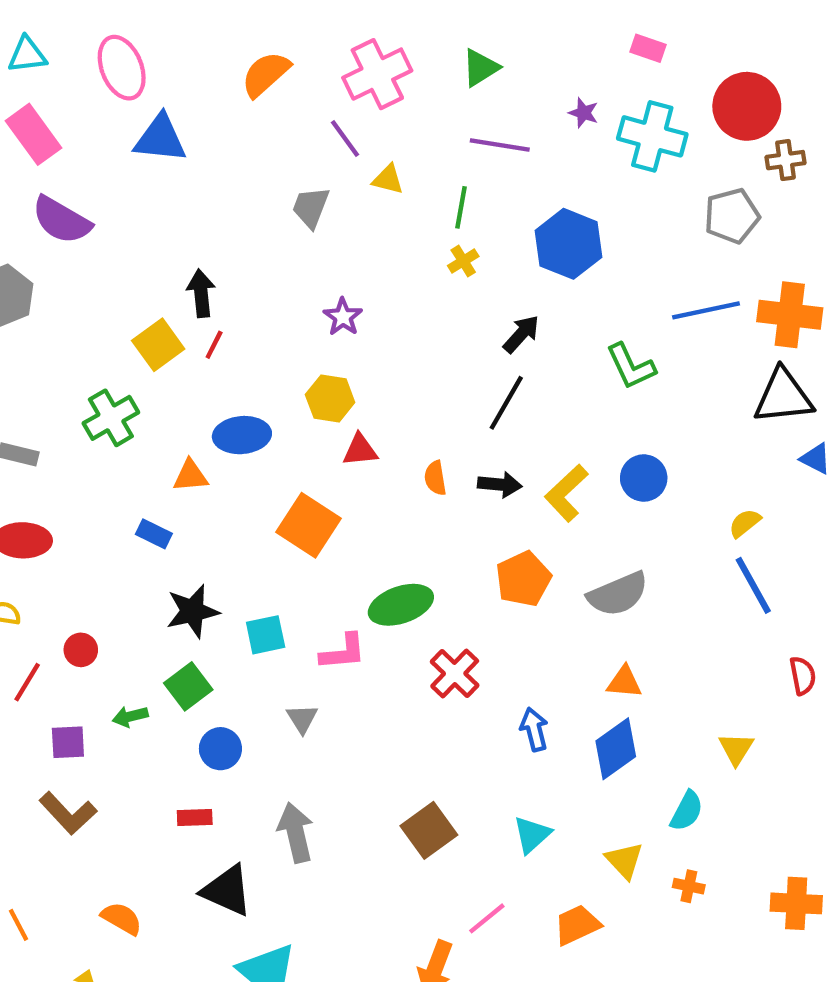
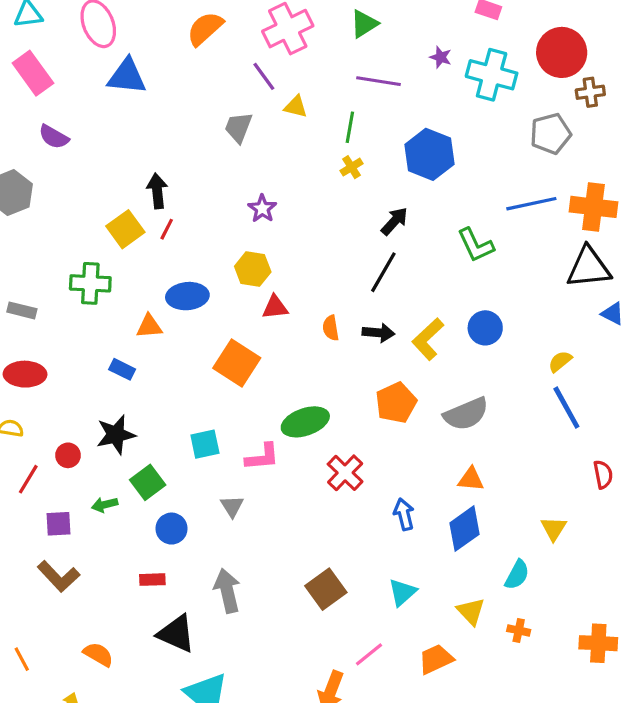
purple semicircle: (61, 220) -> (54, 137), size x0.7
green cross: (111, 418) -> (90, 283), turned 33
black star: (193, 611) -> (116, 435), moved

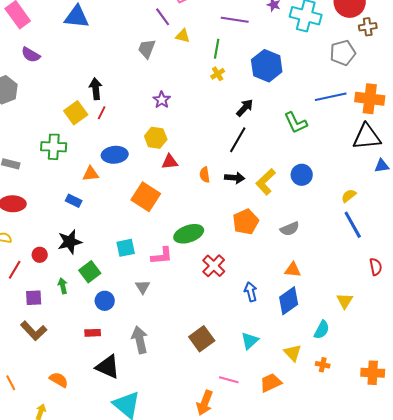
blue triangle: (613, 314) -> (382, 166), turned -35
gray semicircle: (466, 414) -> (290, 229), size x0.7
green arrow: (105, 505) -> (63, 286), turned 91
pink line: (369, 654) -> (229, 380), turned 54

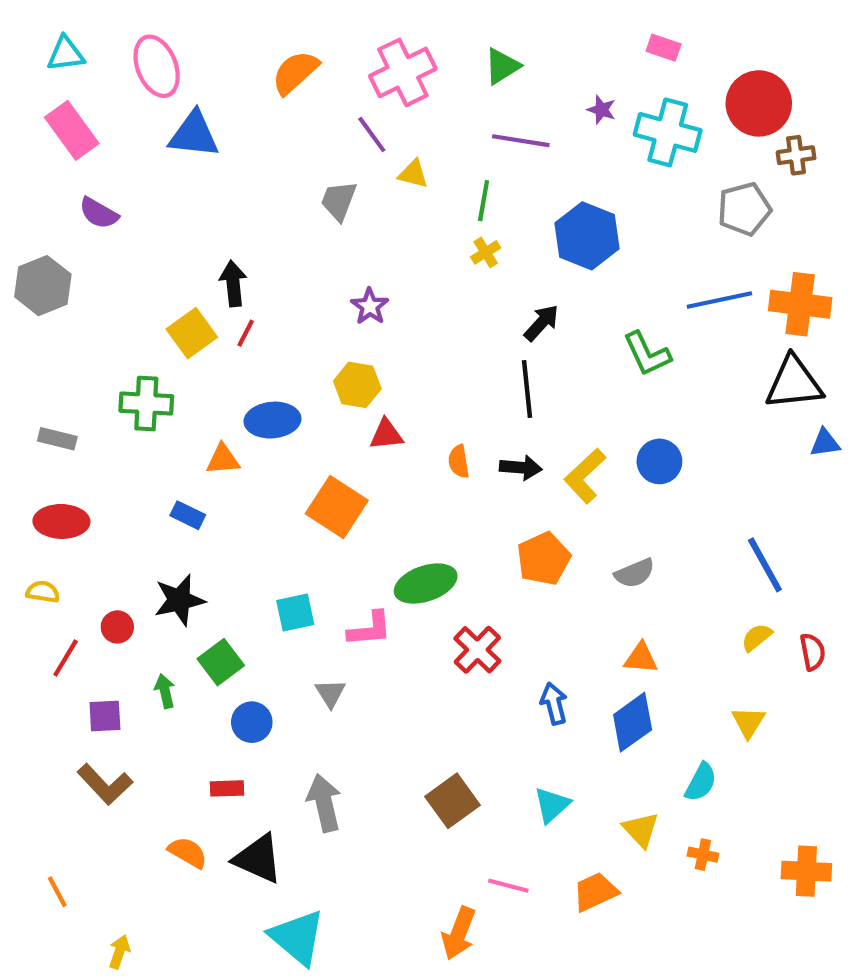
black line: (238, 140) -> (527, 389), turned -36
yellow semicircle: (349, 196) -> (757, 637), moved
orange semicircle: (59, 380) -> (188, 853), moved

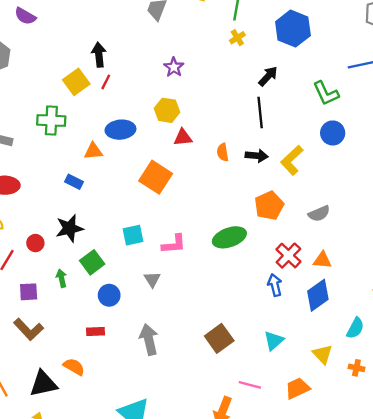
blue circle: (659, 461) -> (333, 133), moved
green ellipse: (426, 584) -> (229, 237), moved
red cross: (477, 650) -> (288, 256), moved
black triangle: (258, 859) -> (43, 384), moved, turned -36

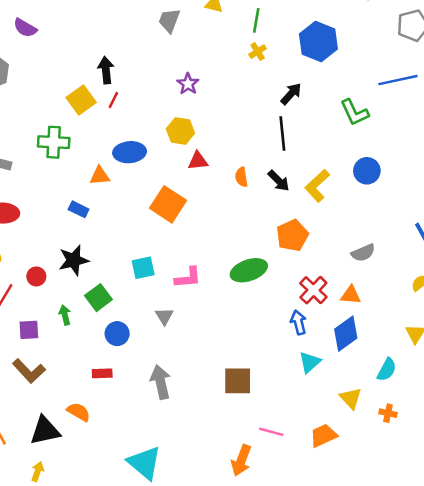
blue circle: (333, 133) -> (367, 171), moved
black arrow: (257, 156) -> (279, 181), turned 40
gray semicircle: (319, 214) -> (363, 253), moved
brown square: (219, 338) -> (238, 381), turned 36
cyan triangle: (274, 341) -> (310, 362), moved

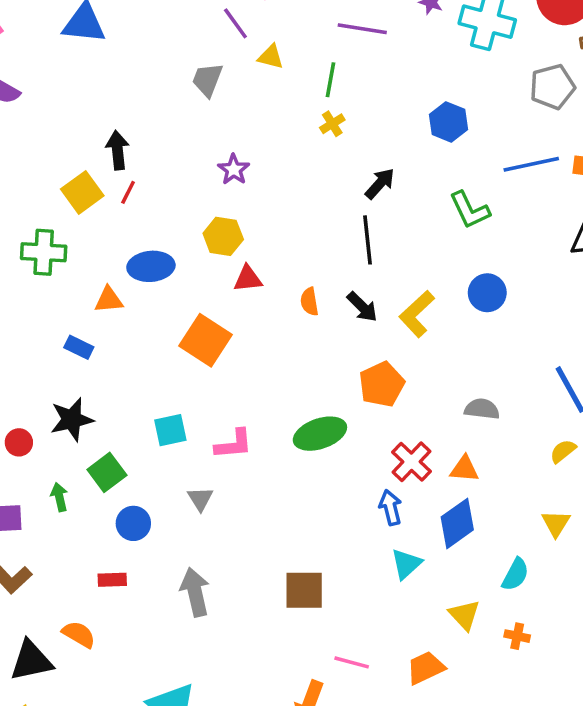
blue hexagon: (318, 42) -> (448, 122), moved, size x0.7
gray semicircle: (363, 253) -> (482, 409), turned -150

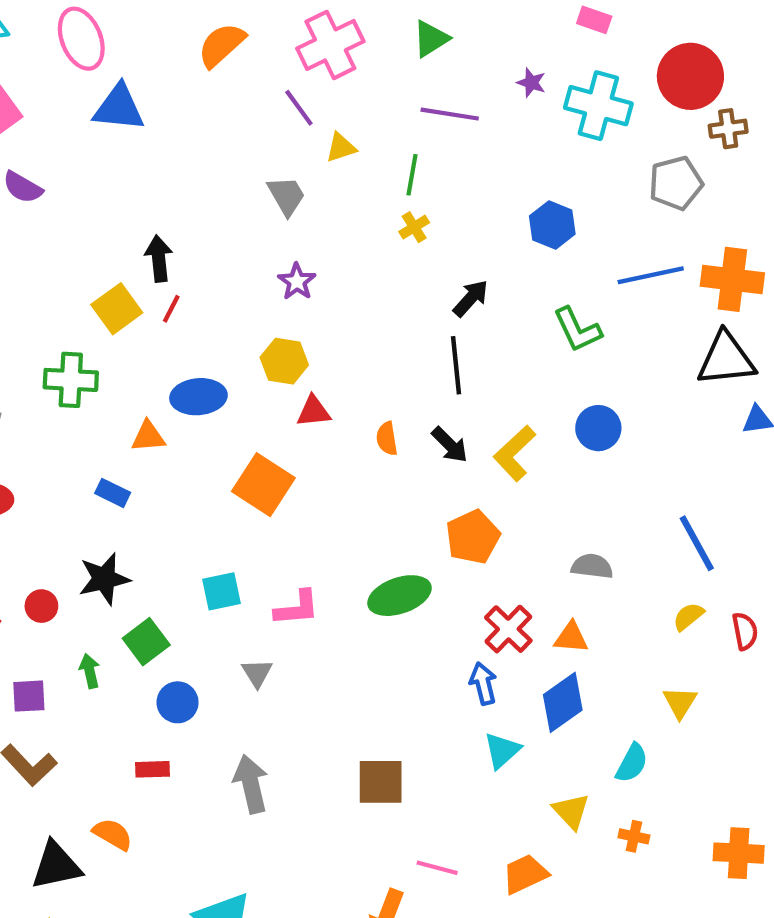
yellow triangle: (271, 57) -> (341, 148), turned -32
gray trapezoid: (207, 80) -> (286, 196), moved, turned 129

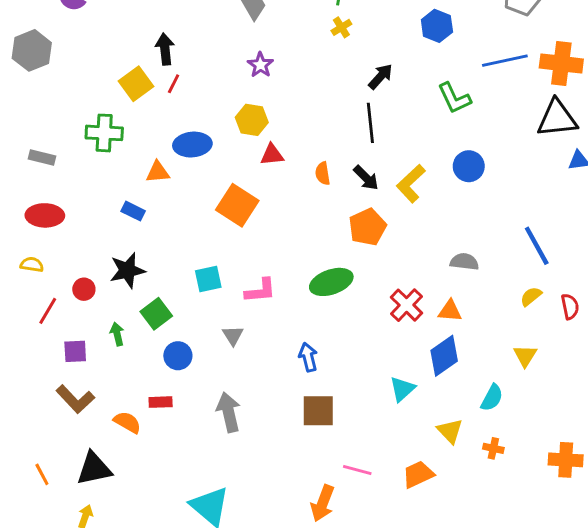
orange pentagon: (473, 537) -> (367, 227), moved
blue arrow: (483, 683) -> (308, 357), moved
orange semicircle: (113, 834) -> (127, 422), moved

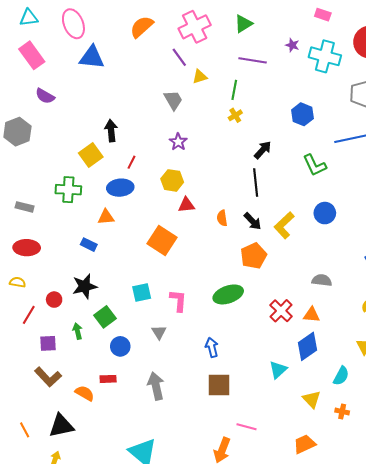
red line: (174, 84) -> (131, 162), moved
blue ellipse: (192, 145) -> (120, 188), moved
pink L-shape: (260, 291) -> (178, 301), turned -80
orange trapezoid: (418, 474) -> (304, 444), moved

